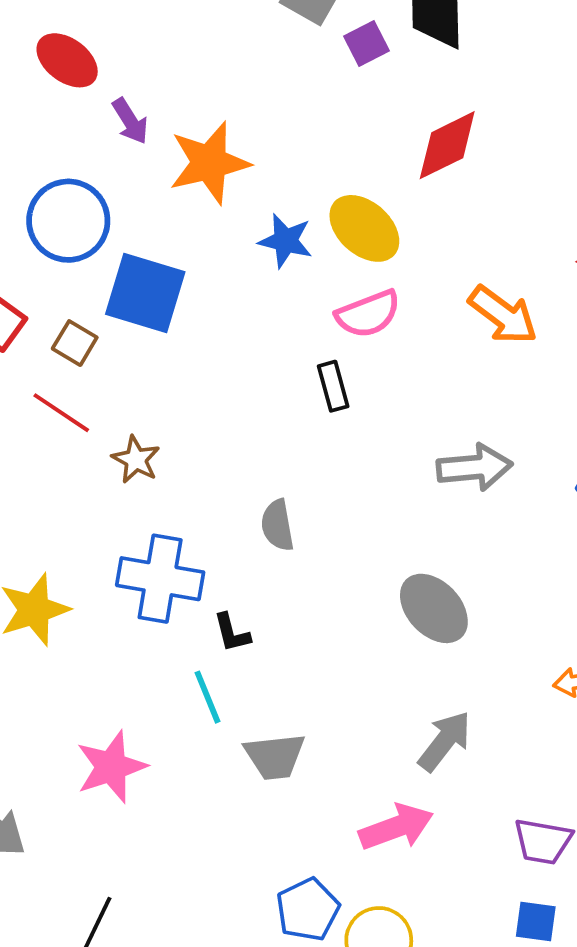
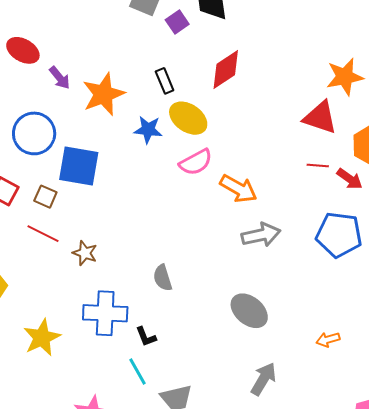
orange arrow: (503, 315) -> (238, 189), moved
black rectangle: (333, 386) -> (165, 81), moved

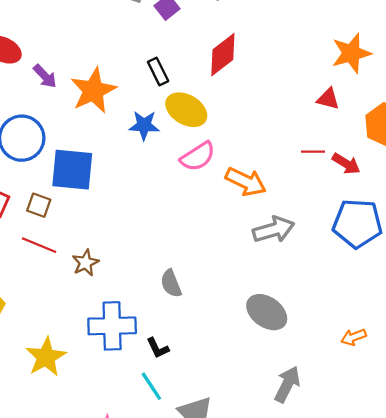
red triangle: (320, 117) -> (328, 99), size x0.6
red line: (318, 165) -> (313, 152), moved
red arrow: (350, 179) -> (346, 164), moved
brown star: (85, 253) -> (85, 263), turned 30

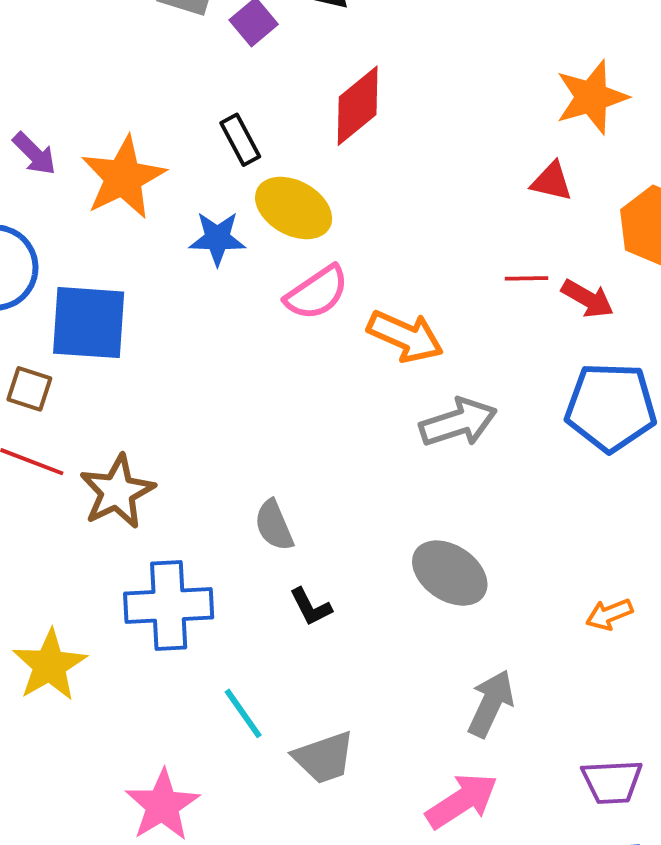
brown star: (85, 263) -> (117, 492), size x1.5
black L-shape: (158, 348) -> (311, 607), moved

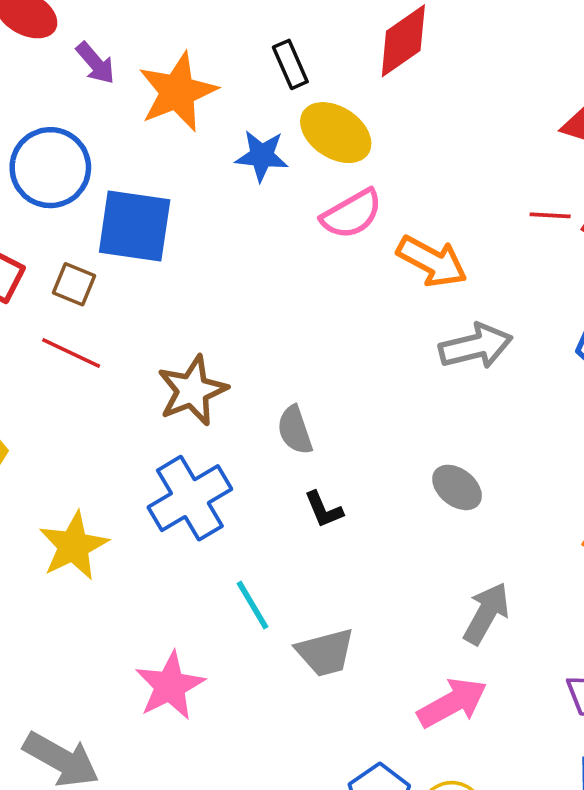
brown star: (117, 492) -> (192, 390), moved
gray ellipse: (450, 573) -> (457, 487), size x0.7
blue cross: (169, 606) -> (190, 498), turned -32

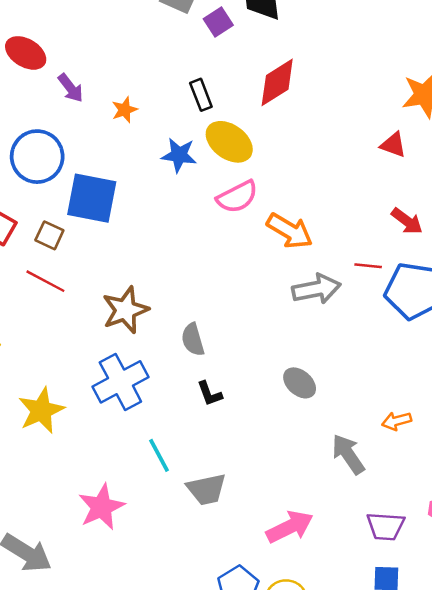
orange star: (177, 92) -> (125, 110), size x0.5
red line: (550, 215) -> (368, 266), moved
gray arrow: (486, 613) -> (348, 454), moved, turned -66

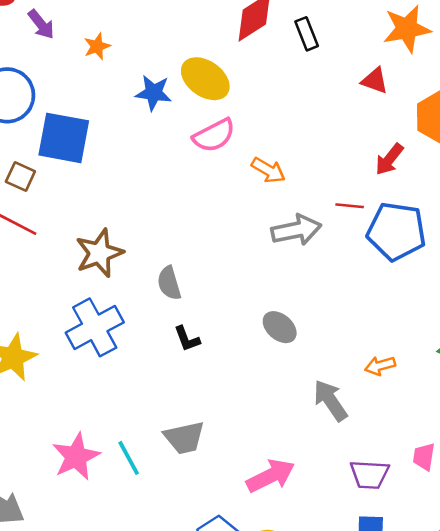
black rectangle: (201, 95) -> (307, 34), moved
red arrow: (407, 221) -> (389, 159), turned 92
orange arrow: (290, 231) -> (268, 170), size x0.7
cyan line: (159, 455) -> (129, 458), moved

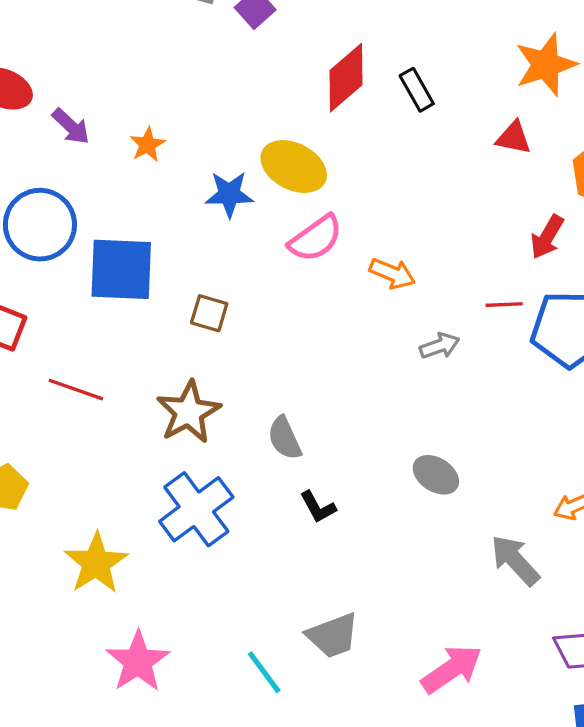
brown square: (20, 177) -> (209, 313), moved
gray arrow: (296, 230) -> (440, 346), size x0.6
pink star: (76, 457) -> (138, 661), moved

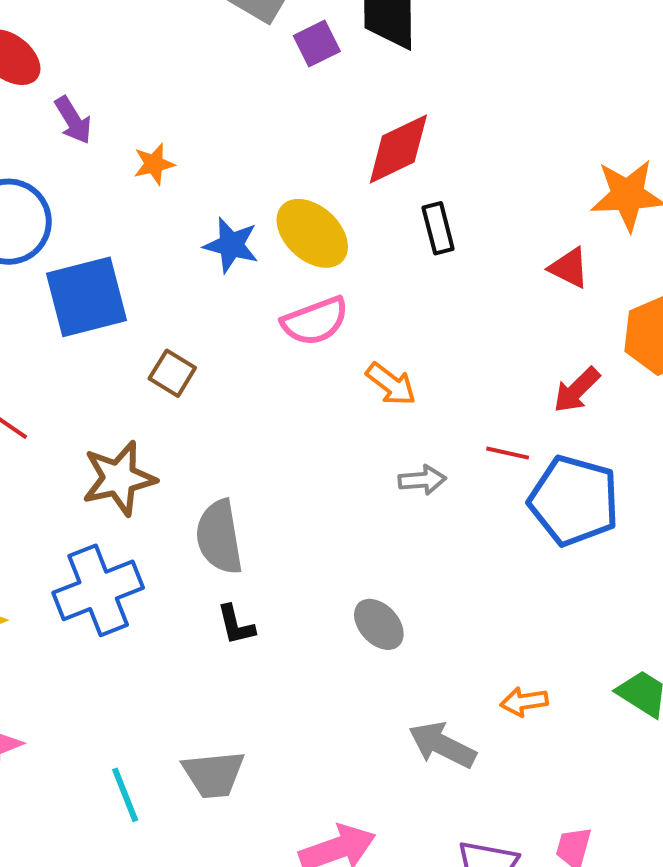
black rectangle: (417, 90) -> (438, 228), moved
blue square: (121, 269) -> (86, 297), turned -32
gray semicircle: (285, 438) -> (219, 537), size x1.4
gray arrow: (515, 560) -> (442, 745), turned -36

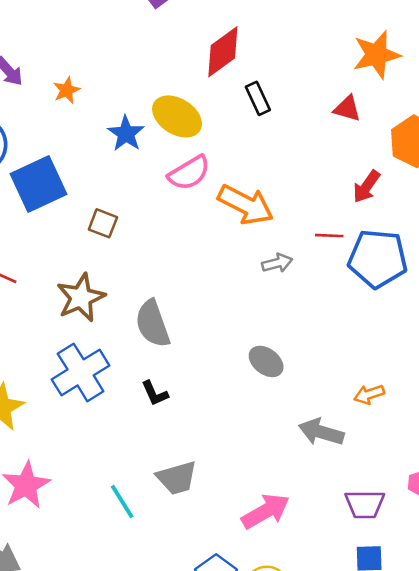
blue star: (231, 245) -> (126, 134), turned 30
orange arrow: (391, 384) -> (246, 205), size x1.6
black L-shape: (236, 625) -> (155, 393), moved

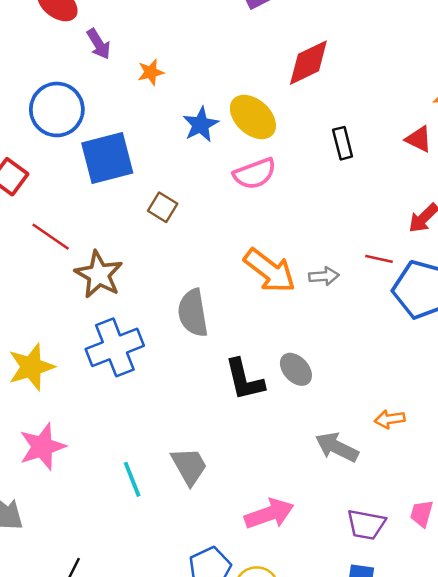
black rectangle: (258, 98) -> (343, 143), moved
orange arrow: (246, 205) -> (270, 271), moved
brown star: (81, 298) -> (99, 275), moved, turned -30
black L-shape: (155, 393) -> (244, 380), moved, size x1.6
gray trapezoid: (177, 478) -> (189, 466), turned -114

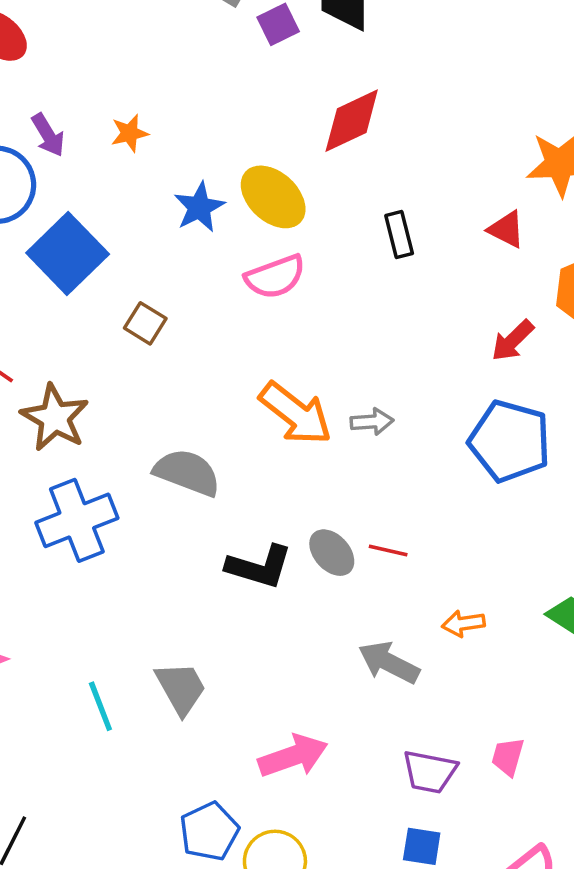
purple arrow: (99, 44) -> (48, 135), moved
blue square: (107, 158) -> (68, 254), turned -30
red line: (379, 259) -> (388, 550), moved
gray semicircle: (193, 313) -> (187, 472), turned 120
black L-shape: (244, 380) -> (259, 567), turned -60

